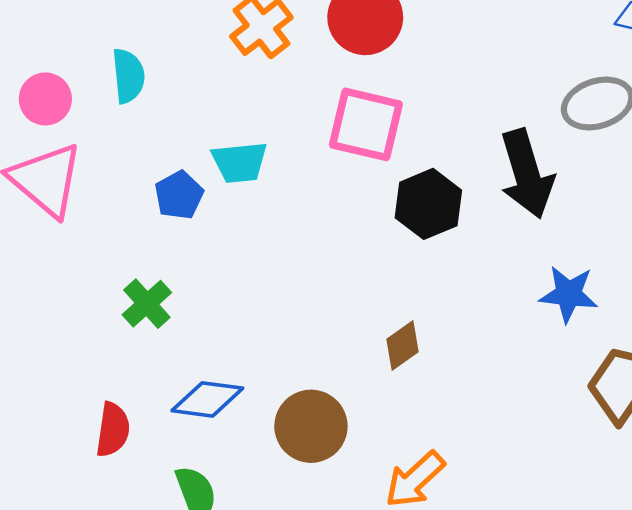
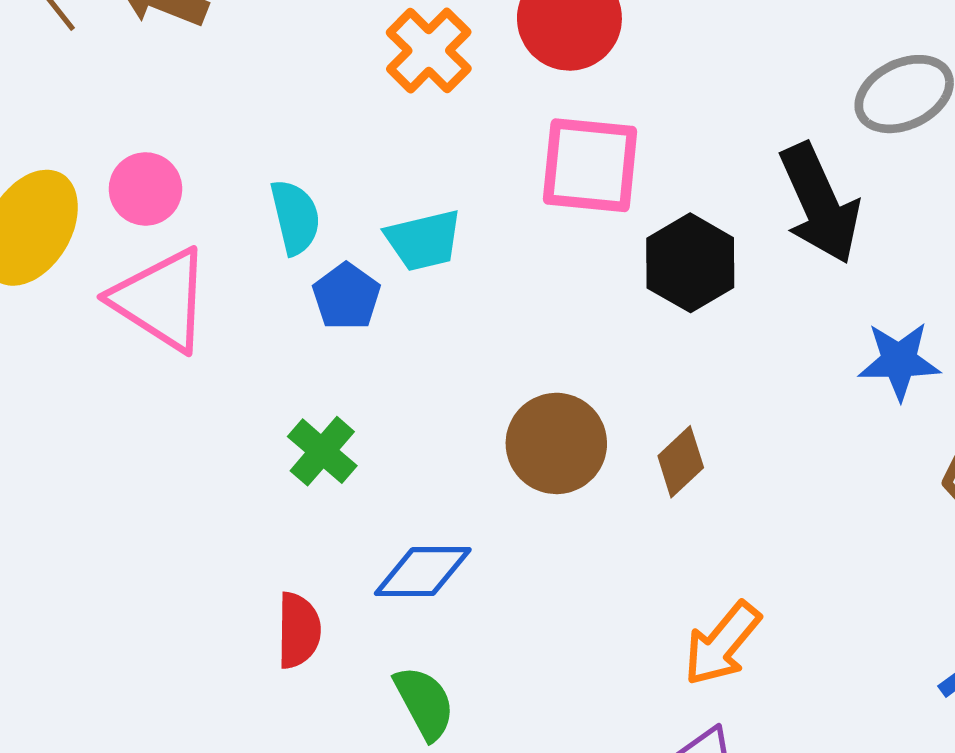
cyan semicircle: (128, 76) -> (295, 217), moved
brown circle: (311, 426) -> (556, 443), moved

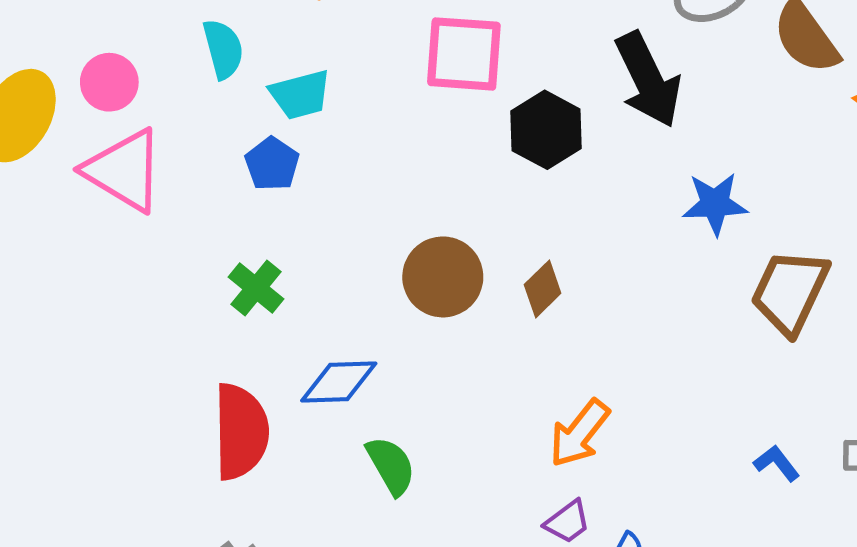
cyan semicircle: (295, 217) -> (223, 49), moved
cyan trapezoid: (424, 240) -> (300, 95), moved
red semicircle: (299, 630) -> (241, 432), size x1.6
green semicircle: (424, 703) -> (391, 466), moved

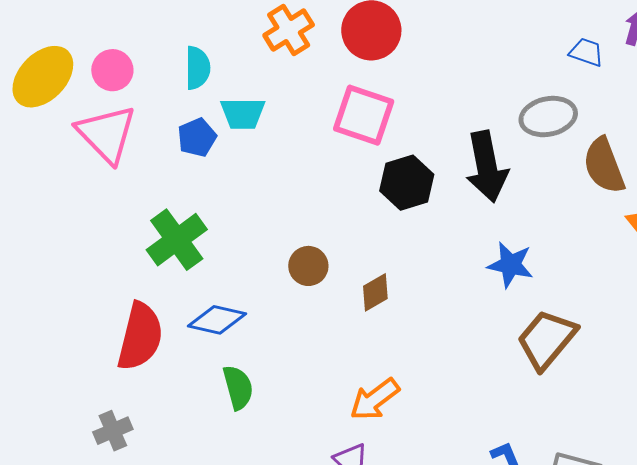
blue pentagon: (272, 164) -> (197, 137), moved
brown circle: (443, 277) -> (308, 266), size x0.7
green cross: (256, 288) -> (177, 240), size x1.5

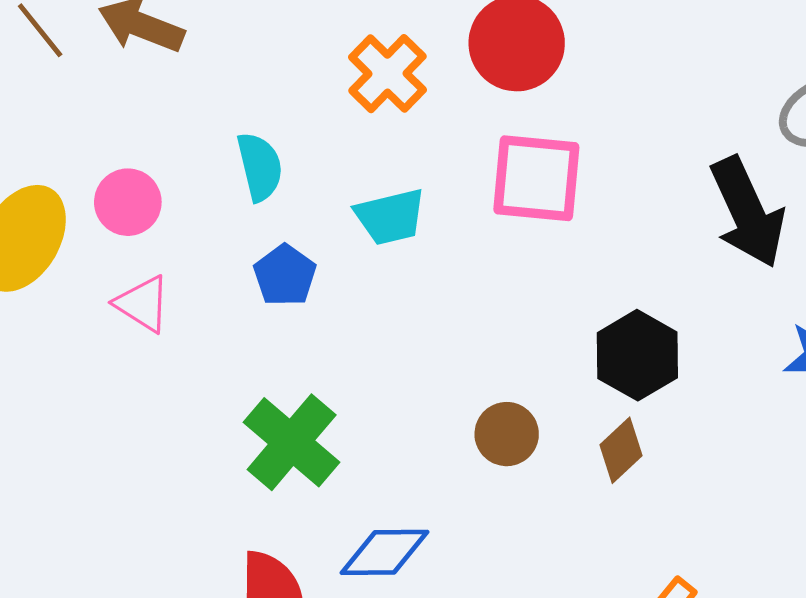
cyan trapezoid: (243, 113) -> (390, 217), moved
pink triangle: (107, 134) -> (143, 304), size x0.6
black hexagon: (407, 183) -> (637, 355), moved

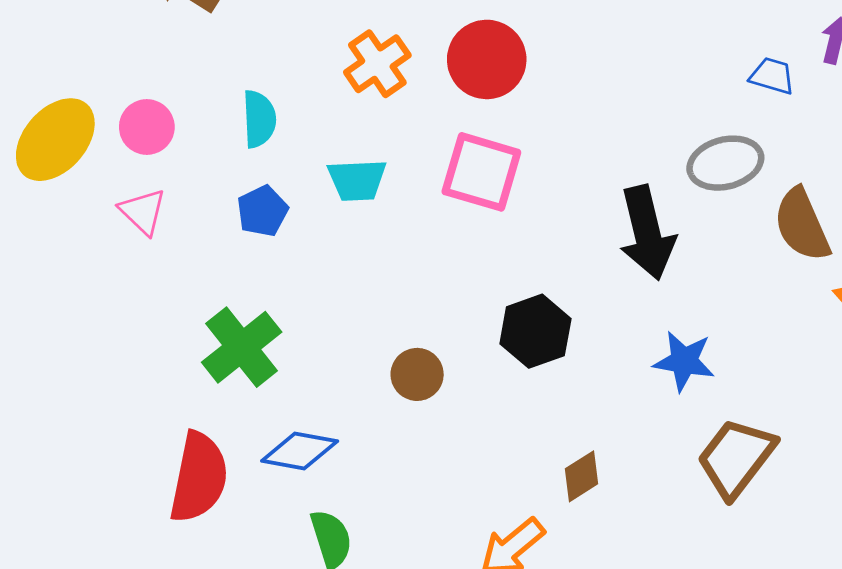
brown diamond: (621, 450) -> (581, 476), moved

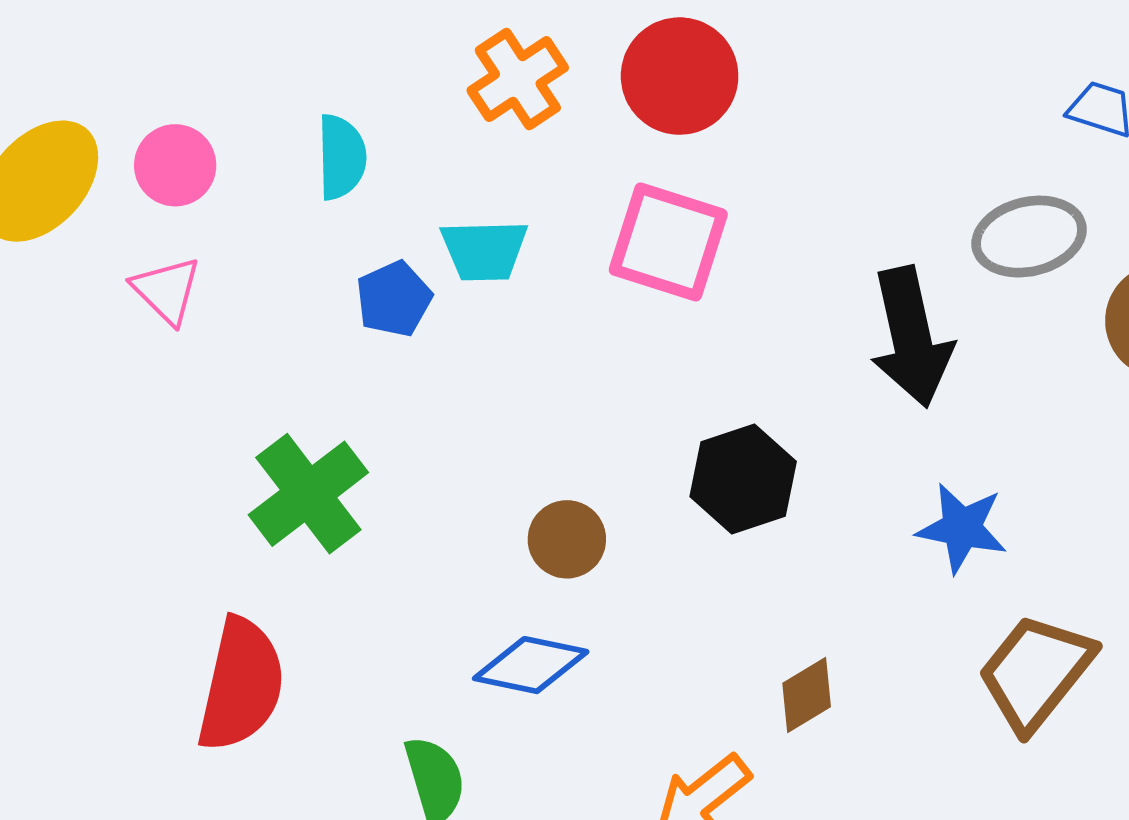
blue pentagon: (262, 211) -> (394, 299), moved
blue diamond: (300, 451) -> (531, 665), moved

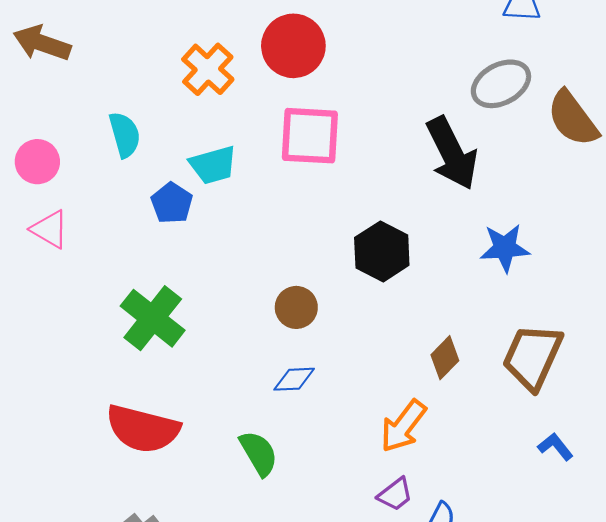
blue diamond: (531, 665) -> (294, 379), size x0.7
brown trapezoid: (1036, 672) -> (532, 357), moved
red semicircle: (241, 685) -> (143, 429), turned 106

